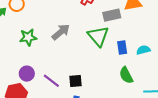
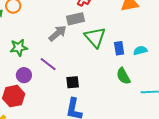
gray rectangle: (112, 15) -> (75, 19), moved
green star: (28, 37) -> (19, 48), moved
purple line: (51, 81) -> (48, 64), moved

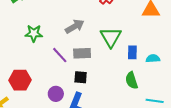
gray rectangle: (75, 19) -> (82, 53), moved
purple circle: (24, 75) -> (56, 94), moved

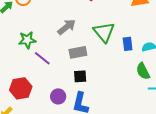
purple line: (60, 55) -> (42, 58), moved
green semicircle: (132, 80) -> (143, 71), moved

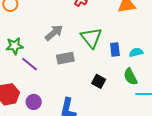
black square: (80, 76) -> (99, 81), moved, turned 32
purple circle: (58, 96) -> (34, 102), moved

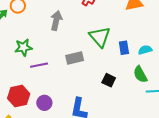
gray arrow: (54, 33) -> (56, 20), moved, turned -36
purple line: (30, 64) -> (39, 65), turned -48

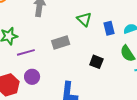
green triangle: (100, 37) -> (84, 19), size x0.7
purple circle: (44, 103) -> (32, 77), moved

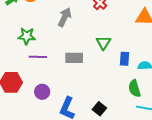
black square: (96, 62) -> (99, 109), moved
purple circle: (32, 77) -> (42, 92), moved

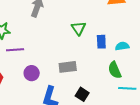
gray rectangle: (74, 58) -> (68, 67), moved
purple circle: (42, 92) -> (32, 73), moved

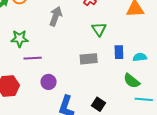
green triangle: (79, 28) -> (99, 29), moved
gray rectangle: (68, 67) -> (89, 59), moved
green semicircle: (115, 70) -> (132, 81), turned -30

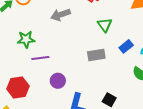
gray arrow: (56, 16) -> (61, 15), turned -126
blue rectangle: (119, 52) -> (126, 46), turned 56

